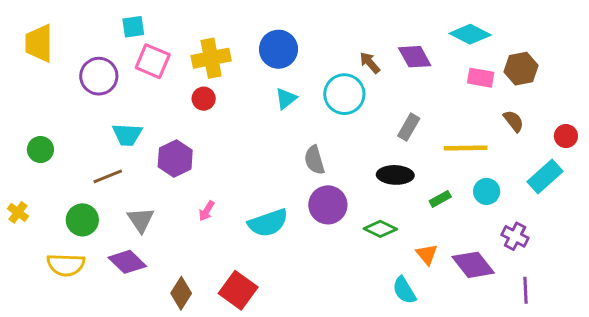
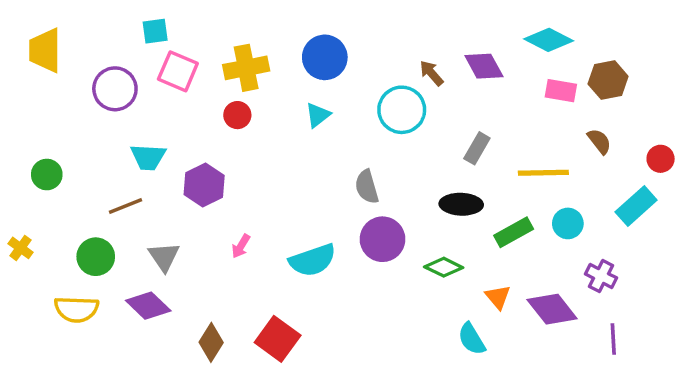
cyan triangle: (286, 99) -> (318, 115), moved
green rectangle: (440, 199) -> (514, 232), size x1.5

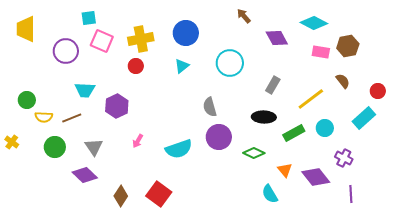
brown arrow: (431, 73) -> (244, 16), moved
yellow line: (543, 173) -> (311, 99), turned -36
yellow semicircle: (76, 309) -> (44, 117), moved, size x0.7

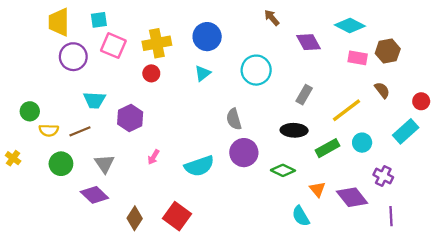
yellow trapezoid: (26, 29) -> (59, 22), moved

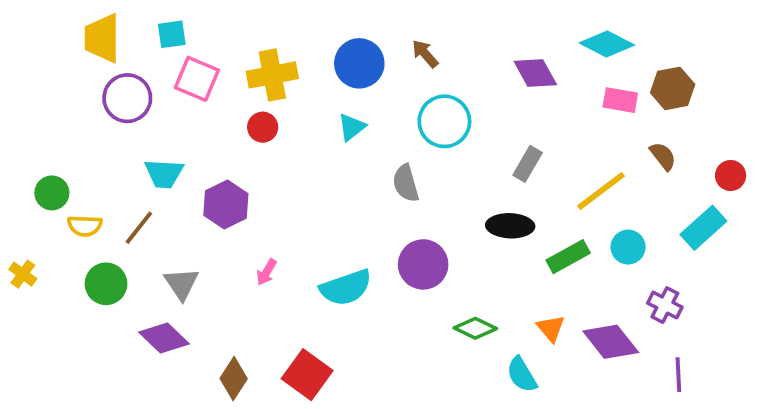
brown arrow: (272, 18) -> (425, 54), moved
gray semicircle: (234, 119) -> (406, 183), moved
brown line: (80, 131) -> (139, 228), turned -30
green diamond: (283, 170) -> (475, 328), moved

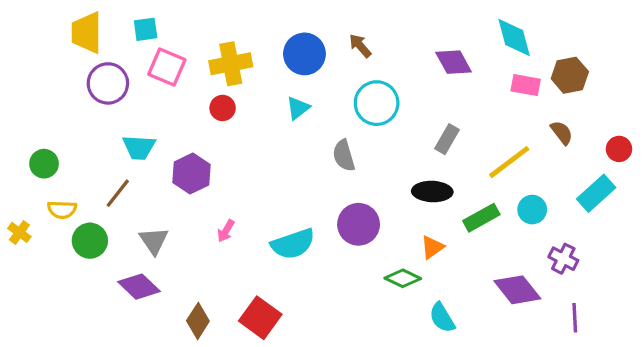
cyan diamond: (607, 44) -> (514, 38), turned 48
yellow semicircle: (85, 226) -> (62, 210), moved
orange triangle: (551, 328) -> (432, 247), moved, turned 35

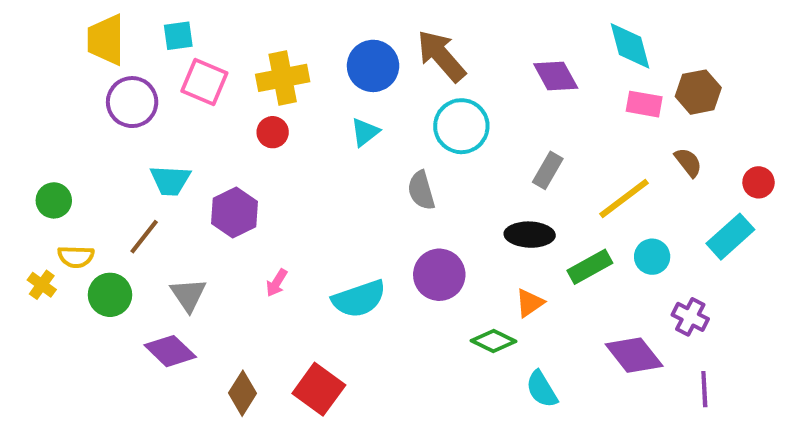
brown arrow: (360, 46) -> (441, 56), size x1.8
yellow cross: (19, 232) -> (42, 285), moved

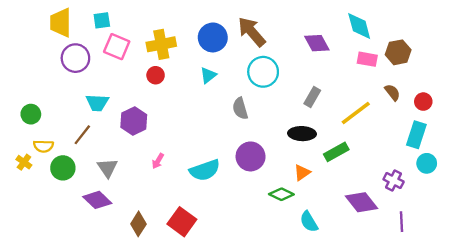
red circle: (759, 182) -> (423, 102), moved
cyan rectangle: (730, 237) -> (416, 135), turned -30
cyan circle: (652, 257) -> (427, 163), moved

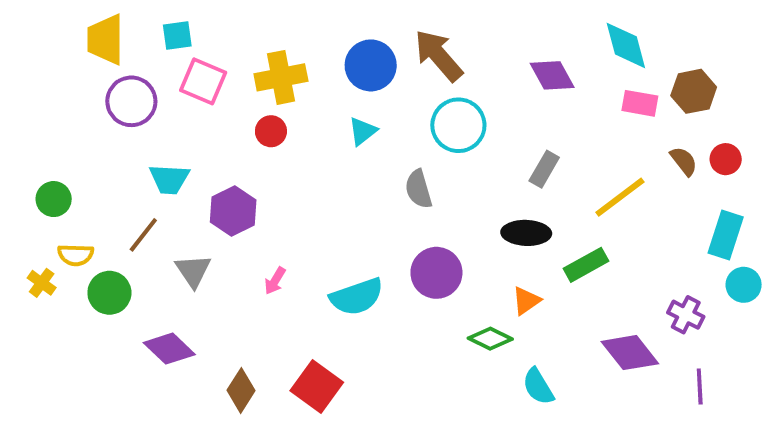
red circle: (423, 102) -> (726, 159), moved
gray triangle: (108, 168) -> (193, 271), moved

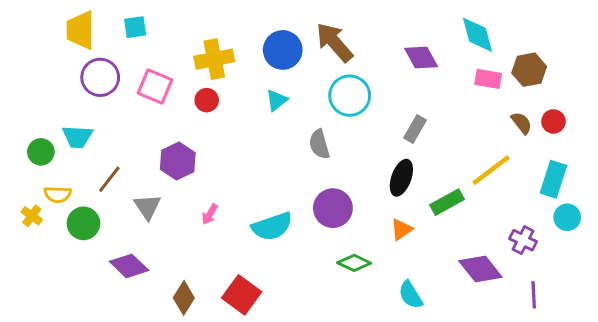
pink square: (203, 81) -> (155, 86), moved
cyan trapezoid: (169, 179) -> (77, 137), moved
yellow line: (620, 197) -> (491, 170), moved
black ellipse: (526, 233) -> (401, 178), turned -72
green diamond: (490, 339) -> (354, 263), moved

